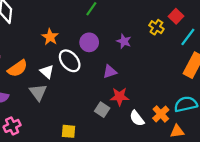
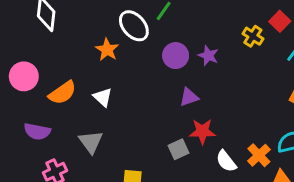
purple circle: (89, 42) -> (176, 56), moved
white ellipse: (70, 61) -> (134, 26), moved
gray triangle: (38, 92) -> (91, 142), moved
gray square: (102, 110) -> (179, 149), turned 32

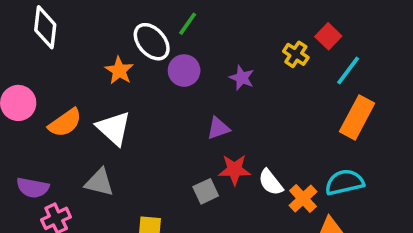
purple circle: (176, 56) -> (184, 71), moved
white triangle: (103, 97) -> (114, 128), size x1.5
purple semicircle: (37, 131) -> (33, 188), moved
gray triangle: (91, 142) -> (99, 182), turned -40
white semicircle: (226, 161) -> (271, 182), moved

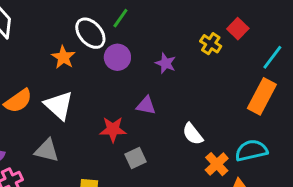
cyan line: (348, 71) -> (272, 57), moved
purple triangle: (218, 128) -> (146, 105), turned 30
red star: (235, 170) -> (113, 129), moved
white semicircle: (271, 182) -> (193, 134), moved

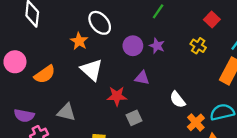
green line: (120, 18) -> (158, 11), moved
yellow cross: (211, 44) -> (198, 46), moved
purple circle: (117, 57) -> (133, 46), moved
white triangle: (59, 105) -> (92, 70), moved

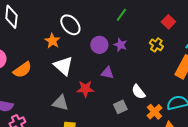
gray triangle: (66, 112) -> (60, 103), moved
gray square: (134, 118) -> (120, 107), moved

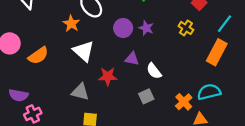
white semicircle: (138, 92) -> (154, 71), moved

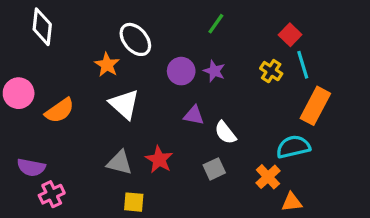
cyan line: (224, 24) -> (303, 65), moved, turned -54
red star: (108, 76) -> (159, 159), moved, turned 30
cyan semicircle: (209, 92) -> (293, 147), moved

